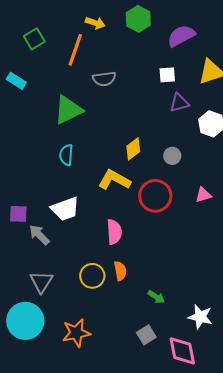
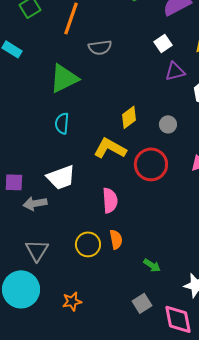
white square: (167, 75) -> (163, 43), turned -30
gray arrow: (39, 235) -> (35, 203), turned -55
orange star: (76, 333) -> (72, 301), size x0.7

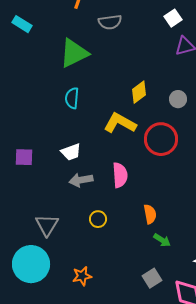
white trapezoid: (61, 177) -> (71, 152), size x0.7
gray arrow: (35, 203) -> (81, 180), moved
orange semicircle: (116, 239) -> (150, 214), moved
yellow circle: (88, 244) -> (98, 219), size x0.7

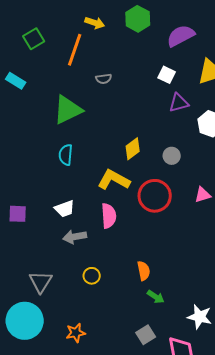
white square: (173, 18) -> (167, 75), turned -30
gray semicircle: (110, 22) -> (104, 79), size x0.7
pink semicircle: (120, 175) -> (109, 216), moved

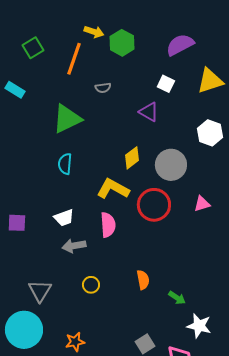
green hexagon: (138, 19) -> (122, 43), moved
purple triangle: (179, 103) -> (149, 112), moved, turned 45
gray circle: (172, 156) -> (171, 165), size x1.8
green arrow: (156, 297) -> (177, 298), moved

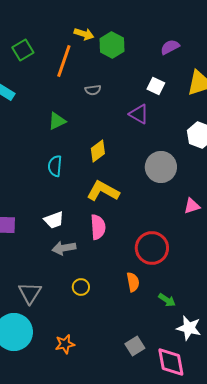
purple semicircle: (180, 45) -> (170, 47), size x0.7
green triangle: (67, 119) -> (57, 121), size x0.6
yellow diamond: (132, 158) -> (98, 151), moved
red circle: (154, 205) -> (152, 248), moved

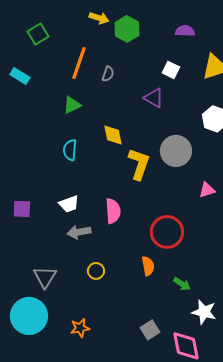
purple semicircle: (170, 47) -> (185, 31), turned 30
orange line: (64, 61) -> (79, 63), moved
gray semicircle: (93, 90) -> (108, 74), turned -63
yellow diamond: (98, 151) -> (113, 135), turned -65
yellow L-shape: (103, 191) -> (139, 164), moved, turned 80

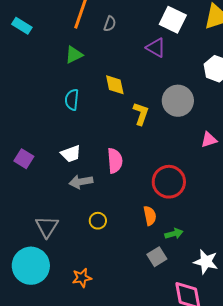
white square: (171, 70) -> (173, 20), size x1.5
yellow L-shape: (139, 164) -> (141, 114), size x0.7
purple square: (22, 209) -> (24, 159), turned 30
green arrow: (182, 284) -> (174, 234), moved, turned -48
gray square: (150, 330) -> (157, 257), moved

